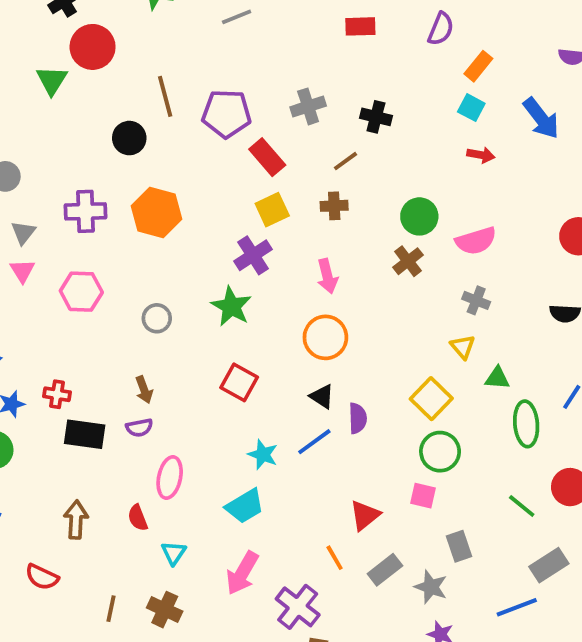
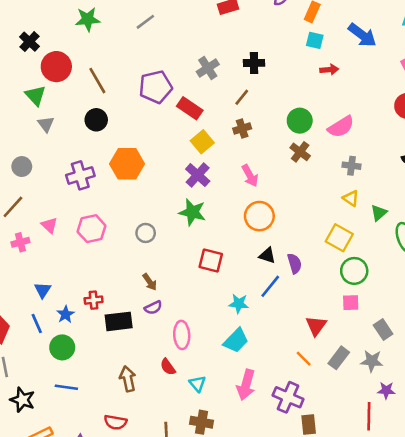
brown line: (165, 96) -> (97, 81), moved
gray triangle: (23, 232) -> (46, 124), moved
green triangle: (497, 378) -> (379, 213), turned -30

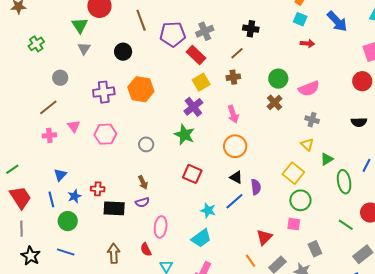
gray cross: (208, 68) -> (205, 31), moved
brown line: (97, 81) -> (141, 20), moved

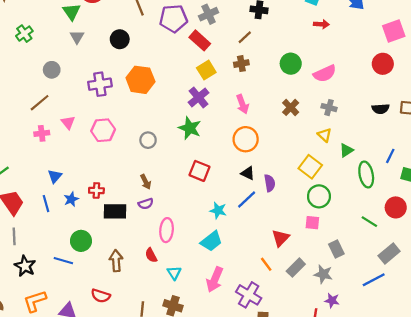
brown cross: (275, 102) -> (291, 107), moved
green circle: (68, 221) -> (81, 241), moved

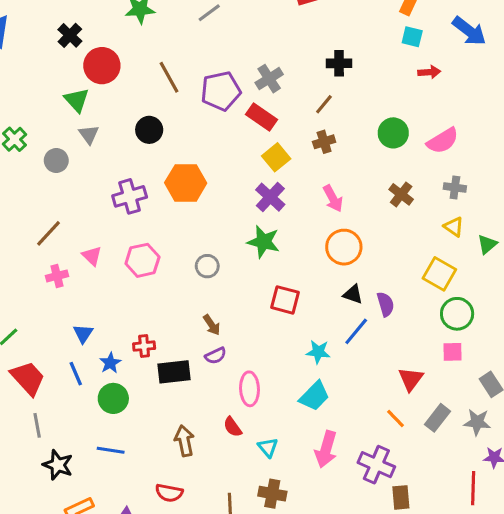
gray circle: (52, 70) -> (56, 160), moved
green circle: (81, 241) -> (113, 398), moved

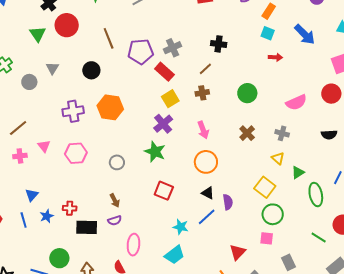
green triangle: (77, 100) -> (38, 34), moved
pink semicircle: (443, 141) -> (296, 102), moved
green circle: (113, 398) -> (59, 258), moved

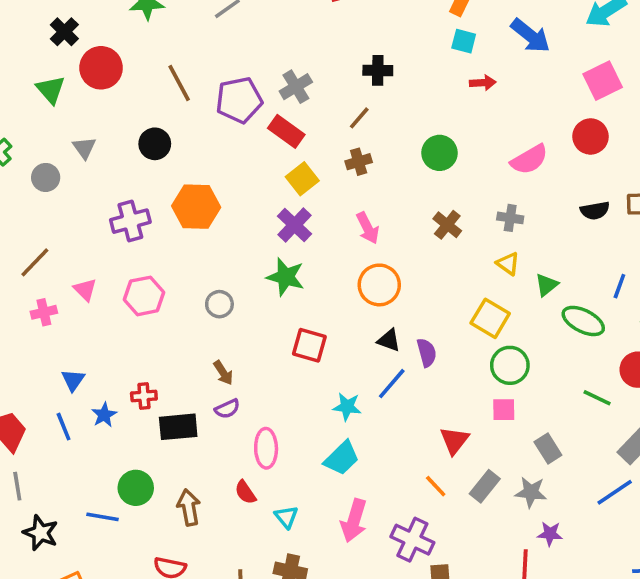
green ellipse: (316, 195) -> (583, 321), turned -45

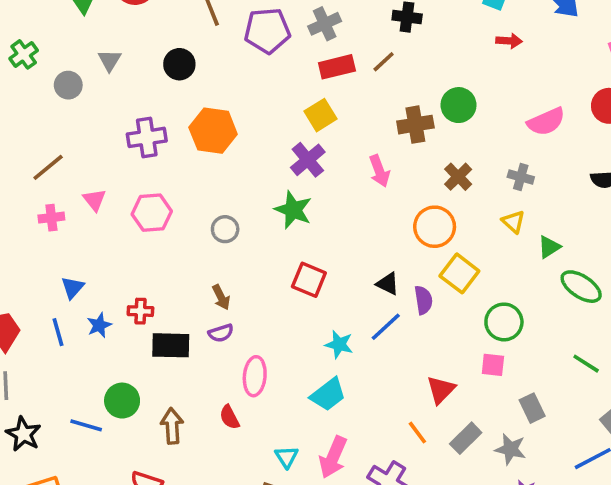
red rectangle: (286, 131) -> (337, 67), moved, turned -56
brown cross: (359, 162) -> (415, 125), moved, size x1.4
orange circle: (379, 285) -> (435, 227), moved
yellow square: (490, 318) -> (459, 273), moved
cyan triangle: (286, 517) -> (287, 457), moved

